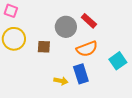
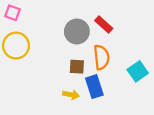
brown square: (44, 47) -> (77, 67), moved
orange semicircle: (87, 49) -> (101, 57), turned -75

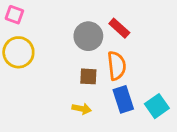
cyan square: (138, 71) -> (157, 106), moved
blue rectangle: (94, 87) -> (123, 99), moved

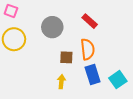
gray circle: (88, 36) -> (52, 27), moved
yellow arrow: (82, 109) -> (61, 82), turned -96

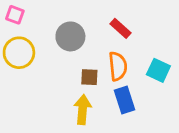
cyan square: (118, 80) -> (158, 70), moved, turned -30
yellow arrow: (61, 82) -> (83, 110), size x1.5

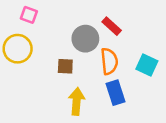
pink square: (15, 15) -> (29, 15), moved
gray circle: (70, 36) -> (85, 39), moved
brown square: (89, 77) -> (65, 66), moved

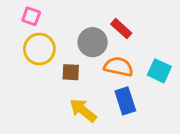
yellow circle: (18, 49) -> (39, 49), moved
orange semicircle: (109, 61) -> (118, 67), turned -72
yellow arrow: (77, 101) -> (83, 110), turned -56

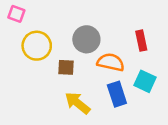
pink square: (31, 16) -> (16, 14), moved
red rectangle: (121, 29) -> (141, 41), moved, turned 36
cyan square: (159, 71) -> (145, 81), moved

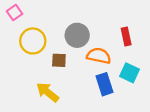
pink square: (16, 14) -> (15, 13), turned 35
yellow arrow: (77, 103) -> (48, 92), moved

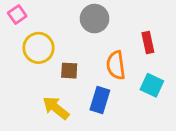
gray circle: (77, 35) -> (95, 19), moved
orange semicircle: (99, 56) -> (116, 65), turned -110
blue rectangle: (104, 84) -> (100, 100), moved, turned 35

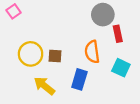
gray circle: (95, 19) -> (103, 15), moved
yellow circle: (38, 48) -> (31, 54), moved

